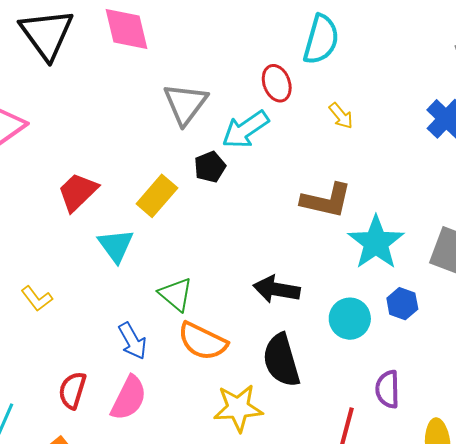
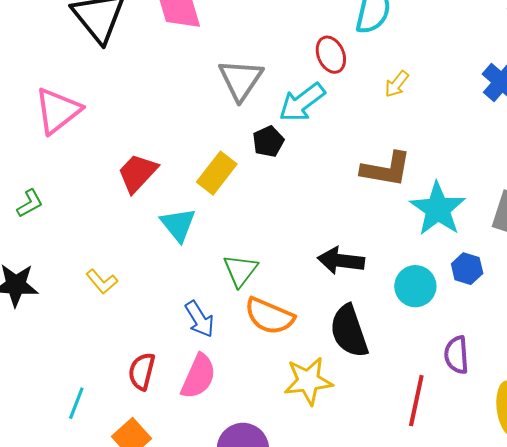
yellow arrow: (341, 116) -> (397, 84), turned 80
green triangle: (176, 294) -> (240, 270), turned 30

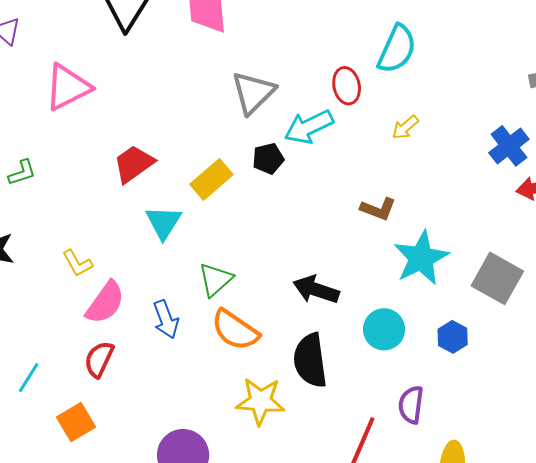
brown L-shape: (386, 169) -> (378, 209), size x0.7
blue hexagon: (467, 269) -> (453, 337), moved
pink semicircle: (198, 376) -> (105, 303), moved

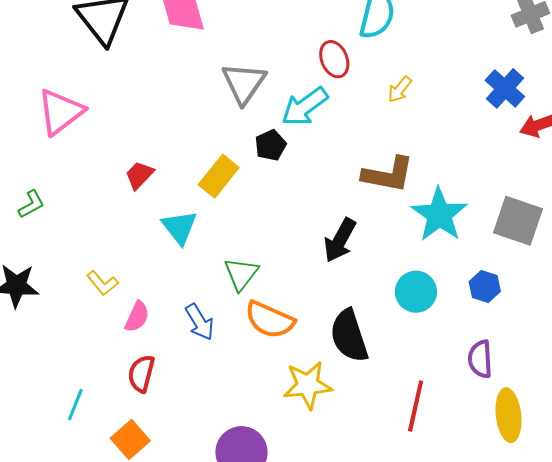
red trapezoid: (134, 164) -> (139, 175), size x0.7
brown L-shape: (378, 209) -> (388, 174), size x1.5
black arrow: (316, 290) -> (340, 240), moved, turned -69
pink semicircle: (105, 303) -> (137, 317), size x0.7
purple semicircle: (411, 405) -> (480, 359), moved

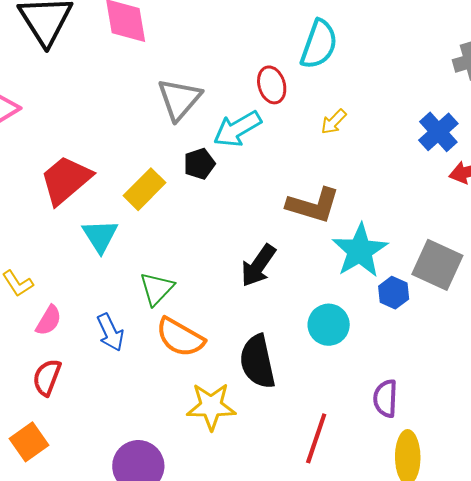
red trapezoid: (139, 175) -> (66, 180), size x1.8
blue hexagon: (485, 287) -> (394, 293), moved

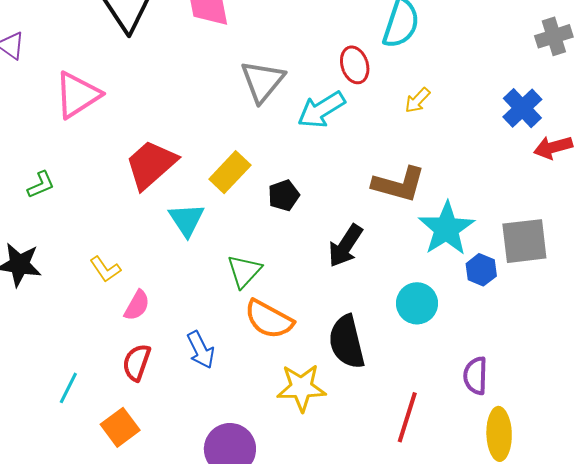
black pentagon: (199, 164) -> (284, 195), moved
gray square: (437, 265) -> (524, 241), turned -30
blue arrow: (110, 332) -> (201, 350), moved

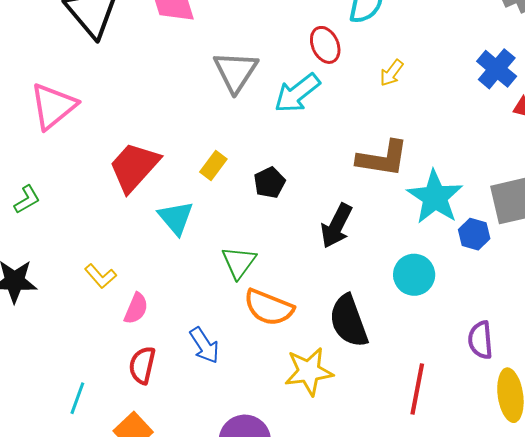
yellow rectangle: (230, 172) -> (213, 165), size x0.7

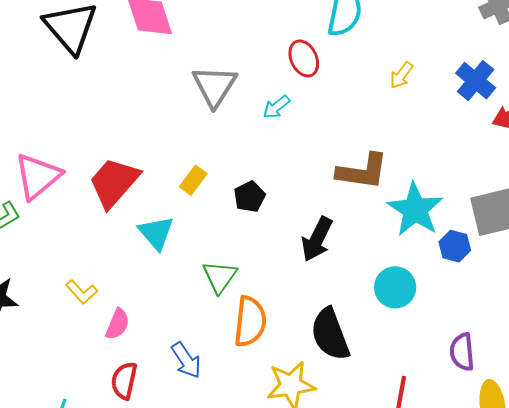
yellow arrow: (392, 73) -> (401, 75), moved
cyan arrow: (297, 93) -> (276, 107), size x0.6
pink triangle: (53, 106) -> (38, 176), moved
orange semicircle: (269, 307) -> (250, 322), turned -105

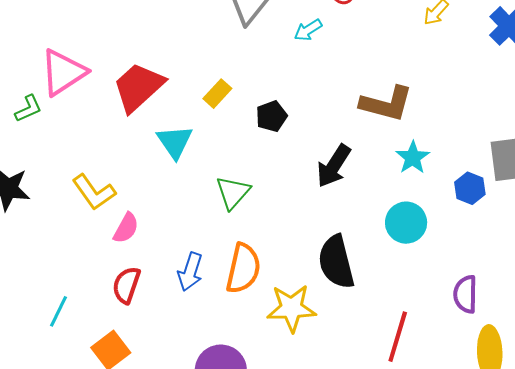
cyan star: (415, 209) -> (413, 158), moved, size x0.6
yellow L-shape: (82, 292) -> (94, 192), size x1.4
orange semicircle: (250, 322) -> (243, 268), moved
blue arrow: (186, 360) -> (190, 272), turned 45

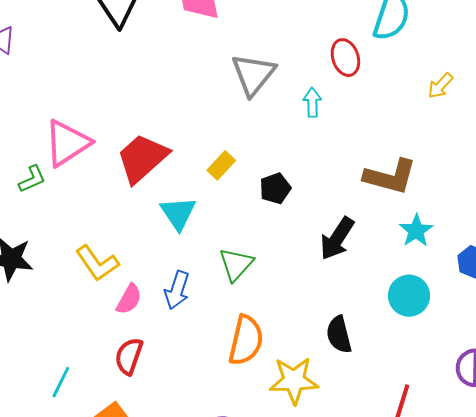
cyan arrow: (308, 30) -> (312, 102), turned 120
black semicircle: (336, 262) -> (339, 335), size x0.7
blue arrow: (190, 272) -> (177, 290), moved

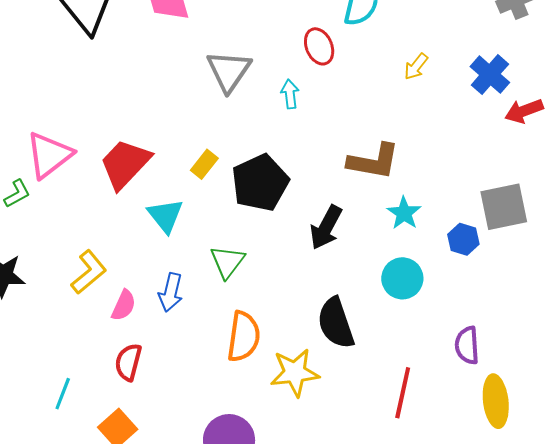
black pentagon: (275, 188) -> (260, 183), size x1.8
yellow L-shape: (97, 263) -> (89, 272), turned -90
black semicircle: (339, 335) -> (336, 323), size x1.4

